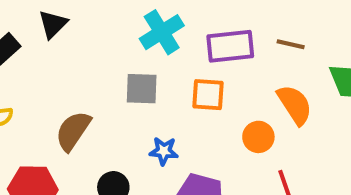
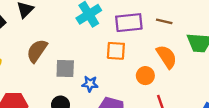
gray square: (142, 89) -> (65, 69), moved
brown semicircle: (73, 131) -> (37, 51), moved

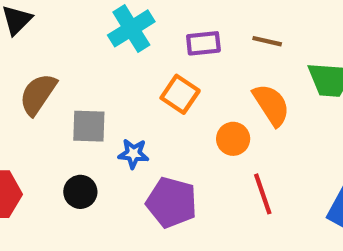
purple rectangle: (129, 23) -> (203, 43), size x0.7
orange square: (116, 51) -> (180, 94), turned 30

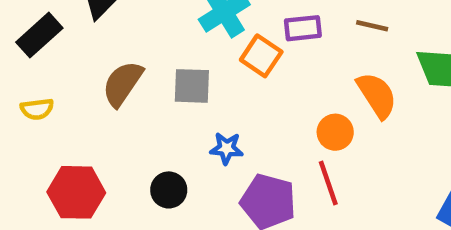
orange square: (180, 94) -> (261, 56), moved
gray square: (89, 126) -> (192, 86), moved
red line: (263, 194) -> (328, 183), moved

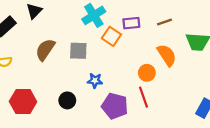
brown line: (372, 26) -> (165, 22), turned -32

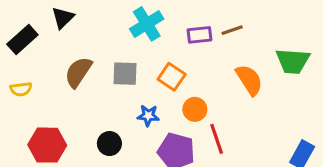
brown line: (165, 22) -> (232, 30), moved
orange square: (111, 36) -> (172, 77), moved
orange circle: (147, 73) -> (195, 109), moved

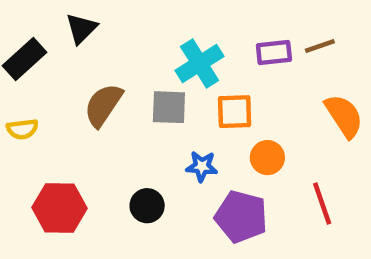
cyan cross: (147, 24) -> (200, 63), moved
orange square: (172, 77) -> (235, 112), turned -36
red line: (217, 139) -> (322, 204), moved

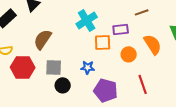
purple rectangle: (274, 53) -> (121, 29), moved
gray square: (169, 107) -> (54, 67), moved
orange circle: (267, 158) -> (129, 54), moved
red hexagon: (60, 208) -> (23, 67), moved

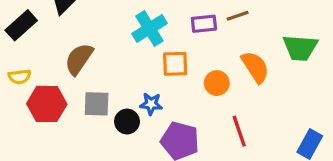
purple rectangle: (121, 29) -> (204, 24), moved
black circle: (63, 85) -> (127, 122), moved

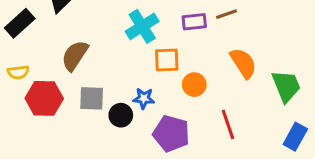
green trapezoid: (300, 48) -> (286, 86), moved, turned -116
orange circle: (217, 83) -> (194, 85), moved

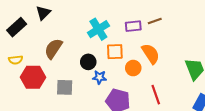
orange semicircle: (243, 63) -> (151, 54), moved
gray square: (92, 98) -> (65, 87), moved
black circle: (121, 115) -> (88, 62), moved

